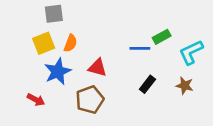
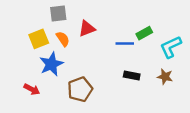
gray square: (54, 14) -> (58, 14), moved
orange semicircle: (71, 43) -> (63, 39), turned -56
red triangle: (97, 68) -> (87, 28), moved, turned -36
black rectangle: (147, 84) -> (132, 76), turned 63

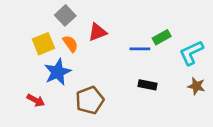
gray square: (58, 14) -> (65, 15), turned -36
brown star: (165, 77) -> (196, 86), moved

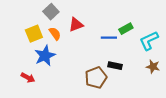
brown pentagon: (90, 100) -> (96, 78), moved

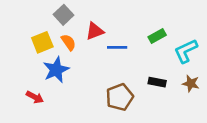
blue line: (109, 38) -> (117, 47), moved
black rectangle: (115, 66) -> (157, 82), moved

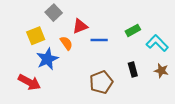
orange semicircle: (69, 42) -> (66, 43), moved
cyan L-shape: (186, 51) -> (157, 43), turned 70
black rectangle: (157, 82) -> (133, 70), turned 64
red arrow: (35, 97) -> (29, 82), size x1.5

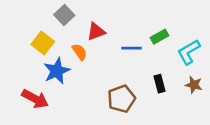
yellow square: (36, 36) -> (43, 43), turned -30
blue line: (99, 40) -> (132, 48), moved
cyan L-shape: (157, 43) -> (189, 52), turned -75

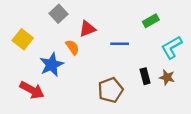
green rectangle: (160, 37) -> (151, 21), moved
yellow square: (43, 43) -> (23, 39), moved
brown star: (194, 85) -> (167, 77), moved

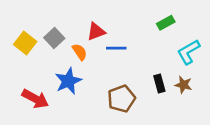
gray square: (58, 14) -> (54, 38), moved
blue line: (120, 44) -> (116, 48), moved
blue star: (52, 65) -> (68, 81), moved

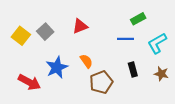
blue line: (116, 48) -> (125, 39), moved
orange semicircle: (80, 52) -> (86, 61), moved
brown star: (183, 85) -> (161, 74), moved

